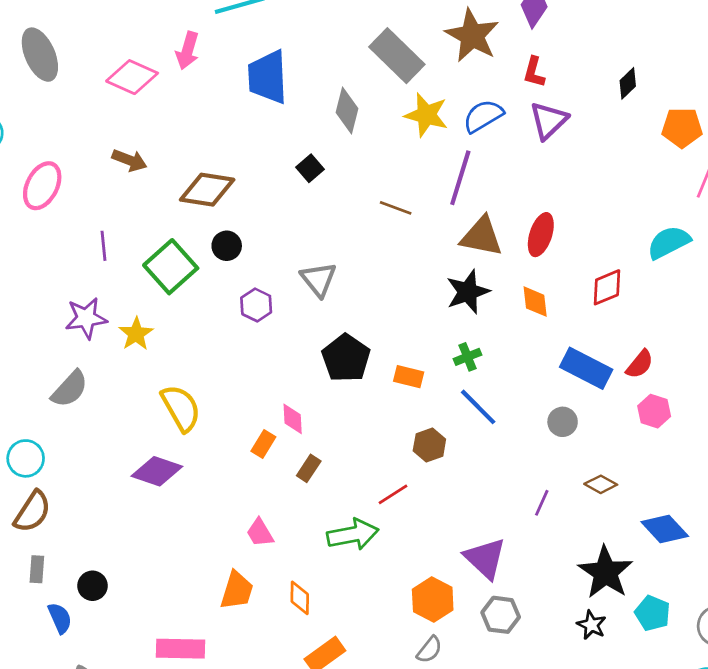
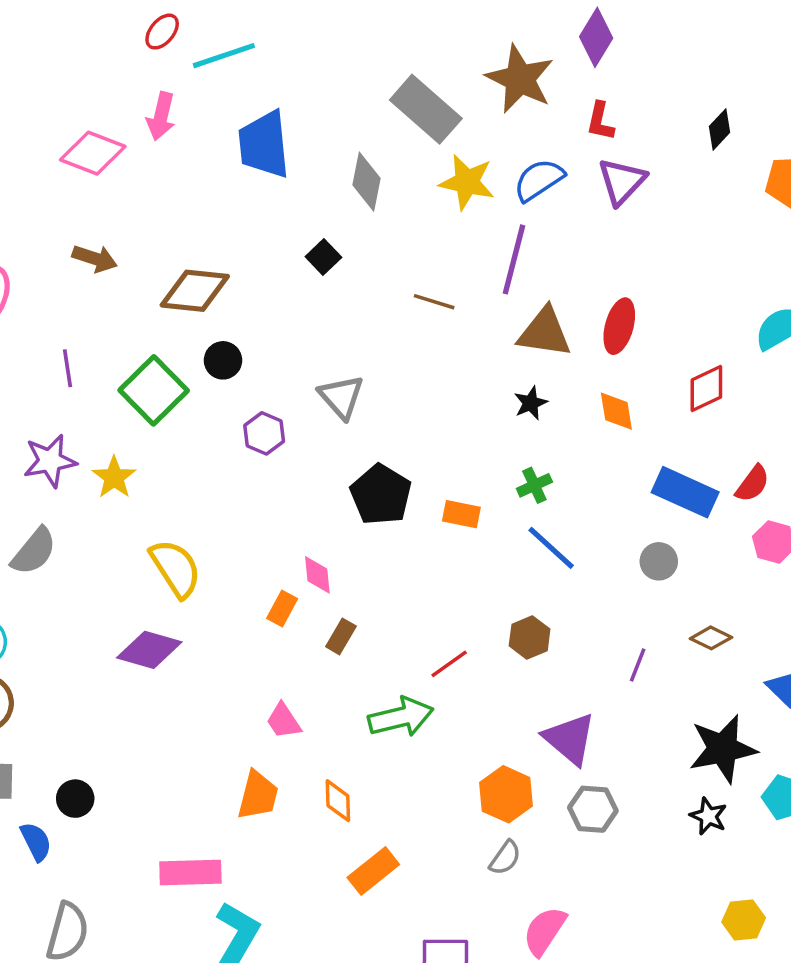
black star: (468, 292) -> (531, 403), size x0.6
brown hexagon: (429, 445) -> (530, 637), moved
black star: (606, 572) -> (723, 749), turned 30

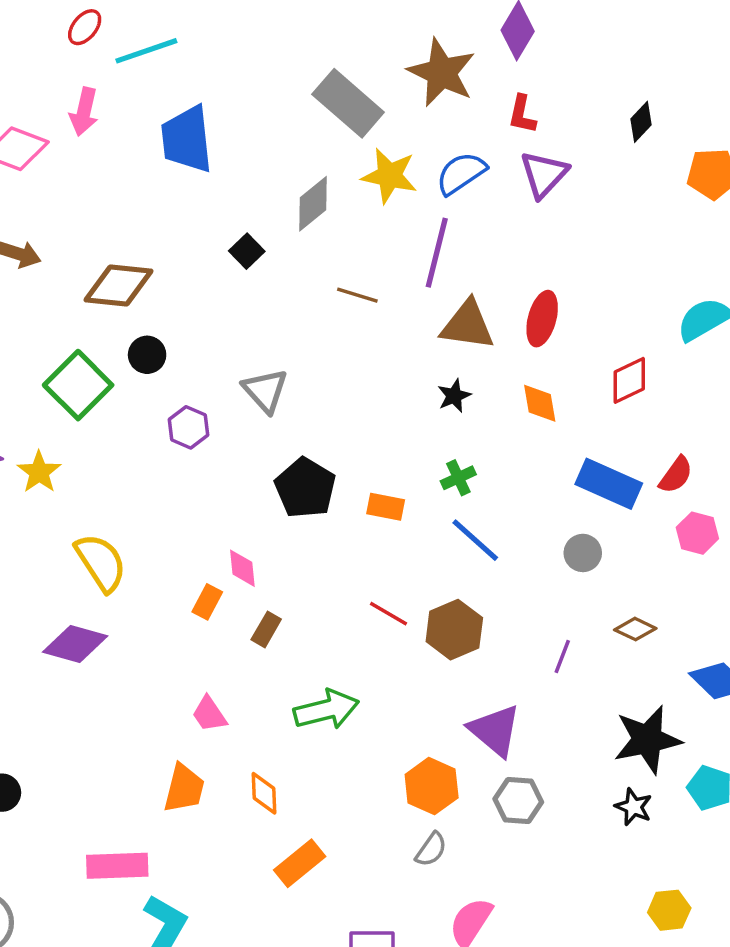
gray diamond: (366, 182) -> (313, 204), moved, turned 40
brown hexagon: (530, 637) -> (454, 630), size x1.4
red line: (449, 664) -> (388, 614), moved, turned 66

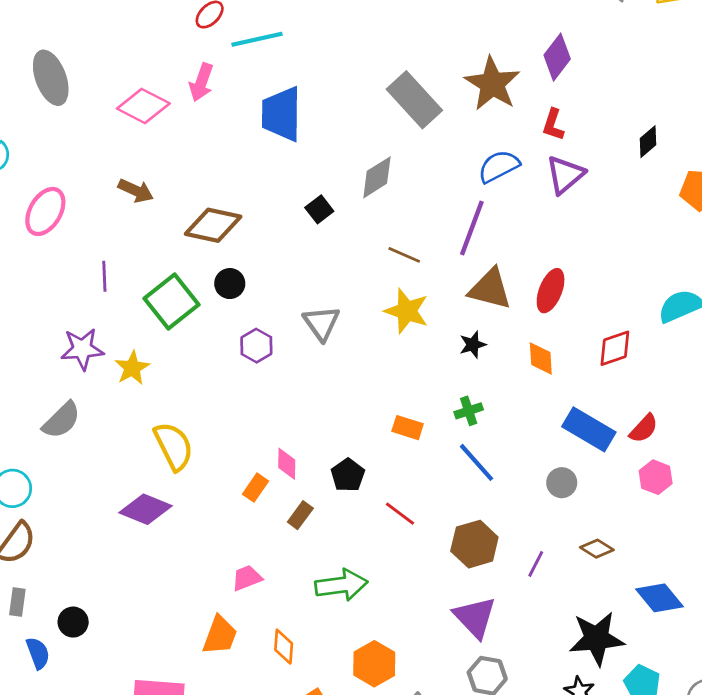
yellow star: (389, 176) -> (407, 311), moved
black pentagon: (305, 488) -> (348, 475), moved, size x0.7
brown hexagon: (454, 630) -> (474, 544), moved
pink trapezoid: (209, 714) -> (247, 578), turned 96
orange hexagon: (432, 786) -> (374, 664), moved

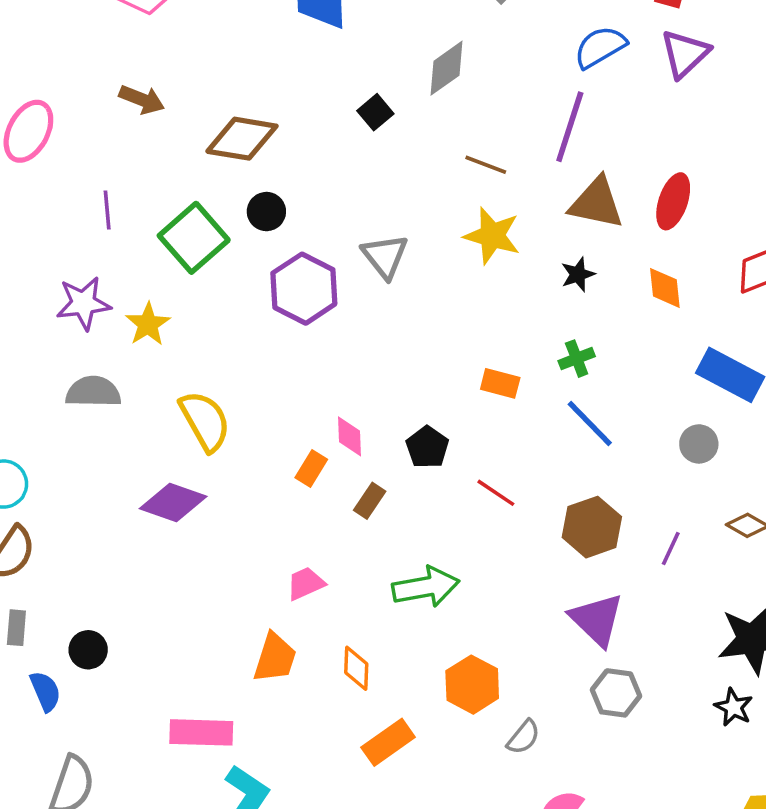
purple hexagon: (256, 346) -> (304, 289), size x1.6
gray semicircle: (61, 420) -> (93, 392), moved, turned -132

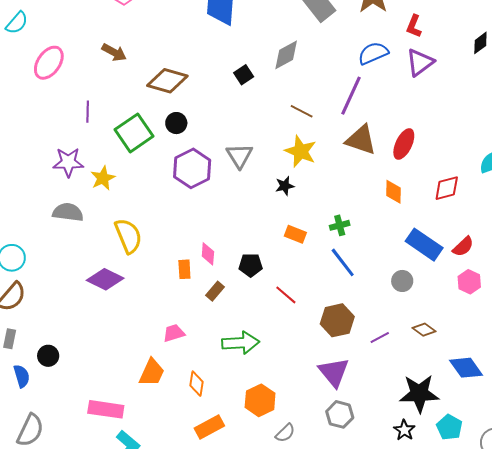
black star: (578, 274) -> (285, 186), moved
black pentagon: (427, 447) -> (251, 265), turned 30
orange rectangle: (311, 469) -> (184, 269), turned -42
purple line: (671, 548) -> (380, 337), turned 30

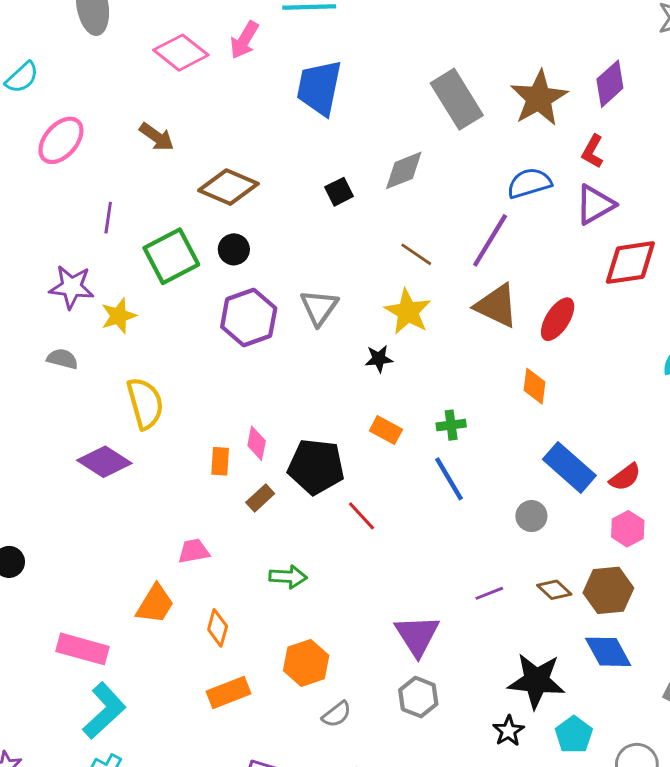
red diamond: (447, 188) -> (630, 263), moved, size x1.4
gray semicircle: (68, 212) -> (62, 359), size x0.7
black pentagon: (251, 265) -> (316, 467), size x1.6
brown hexagon: (337, 320) -> (608, 590), moved
green arrow: (241, 343) -> (288, 577), size x0.7

